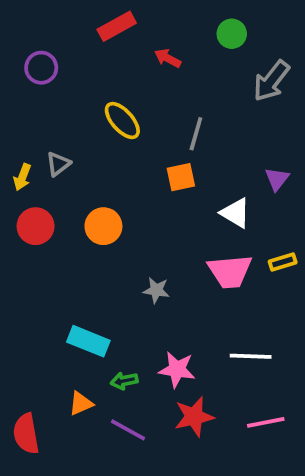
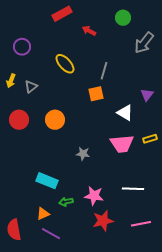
purple circle: (41, 68) -> (22, 47), moved
yellow arrow: (22, 177) -> (11, 81), moved
purple line: (128, 430) -> (51, 234), moved

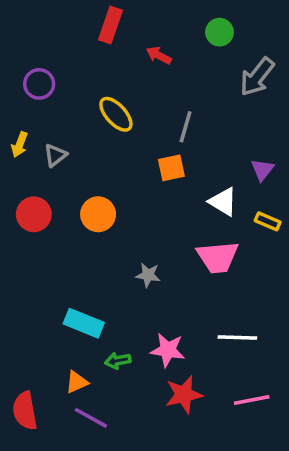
red rectangle: (62, 14) -> (111, 25), turned -42
yellow rectangle: (150, 139) -> (268, 221), moved, turned 40

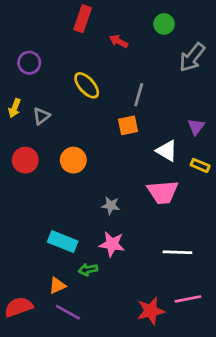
pink star: (168, 350) -> (112, 244), moved
red star: (184, 395) -> (151, 311), moved
red semicircle: (25, 411) -> (19, 307), turned 80

